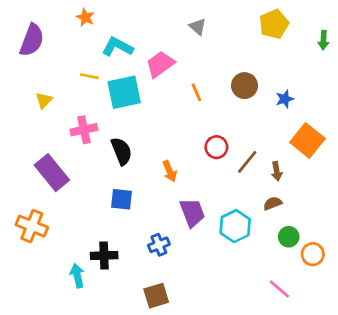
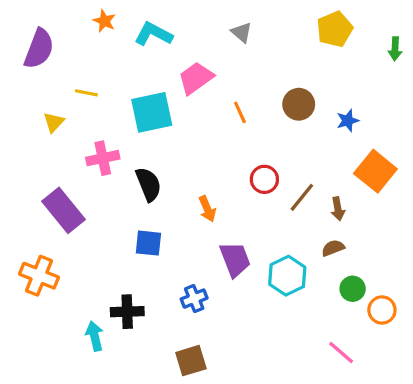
cyan L-shape: (117, 47) -> (153, 34), moved
yellow line: (89, 76) -> (86, 93), moved

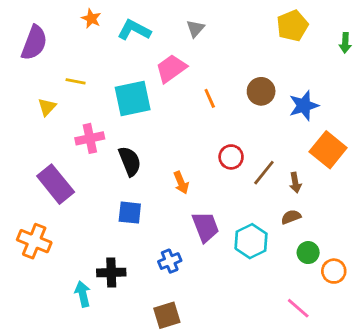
gray triangle: (242, 32) -> (195, 29), moved, turned 30
blue star: (348, 121) -> (304, 106), size x1.5

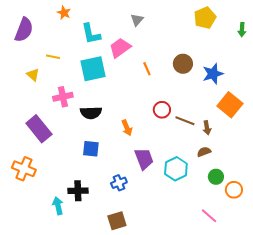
cyan L-shape: (134, 30) -> (91, 34), moved, turned -130
yellow triangle: (47, 107) -> (33, 75), turned -32
black semicircle: (130, 161) -> (91, 113), turned 110
brown line: (264, 173) -> (185, 121), turned 72

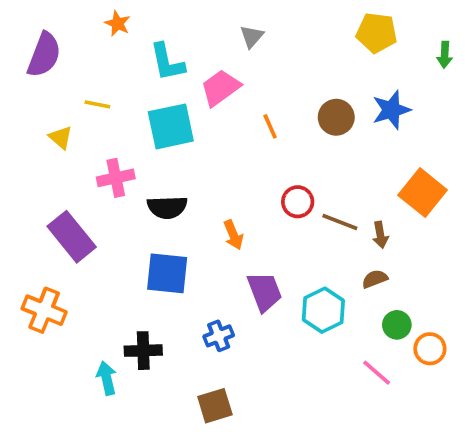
yellow pentagon: (205, 18) -> (377, 33), turned 30
blue star: (213, 74) -> (391, 110), moved
blue square: (91, 149) -> (167, 273), size x1.4
pink line: (209, 216) -> (377, 373), moved

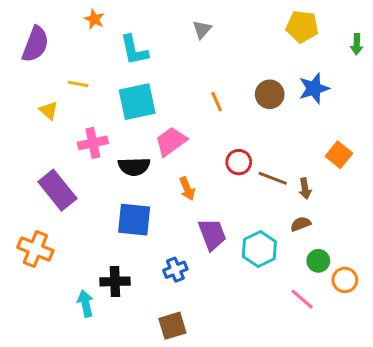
pink trapezoid: (220, 88) -> (171, 141), moved
orange square: (423, 193) -> (339, 155), size x0.7

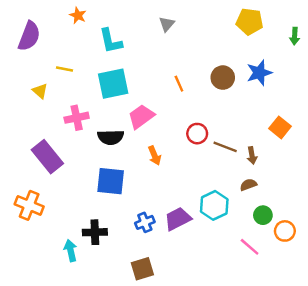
purple trapezoid: (212, 234) -> (178, 219), moved, turned -96

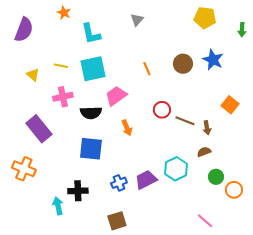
yellow line: (64, 69) -> (61, 66), moved
blue star: (259, 73) -> (213, 60), turned -30
pink line: (250, 247) -> (205, 221), moved

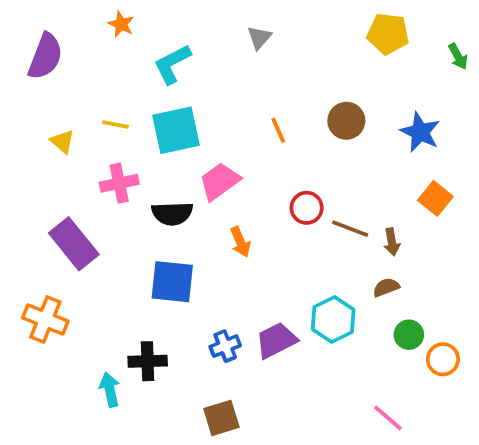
green arrow: (242, 30) -> (458, 56), turned -32
cyan L-shape: (91, 34) -> (172, 64), turned 75
blue star: (213, 60) -> (420, 132), moved

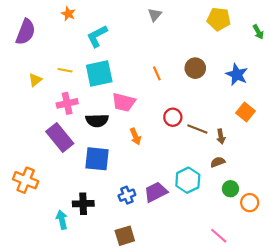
gray triangle: (259, 37) -> (155, 15), moved
yellow triangle: (62, 142) -> (35, 80), turned 40
pink trapezoid: (220, 181) -> (124, 102), turned -130
purple rectangle: (74, 244) -> (60, 138), moved

